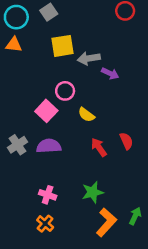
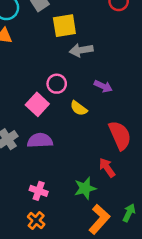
yellow square: (63, 46) -> (64, 26), moved
purple arrow: (110, 73) -> (103, 86), moved
red semicircle: (126, 141) -> (120, 135), size x1.6
red arrow: (99, 147) -> (107, 168), moved

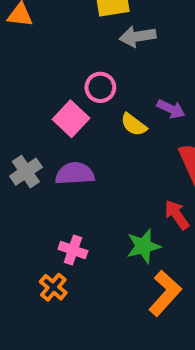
purple arrow: (103, 86) -> (171, 109), moved
orange cross: (36, 221) -> (53, 287), moved

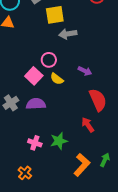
yellow semicircle: (134, 125) -> (57, 79), moved
green star: (143, 246) -> (59, 141), moved
orange cross: (53, 287) -> (25, 173), moved

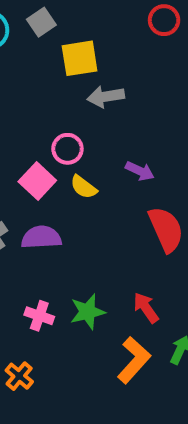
red arrow: (88, 125) -> (146, 308), moved

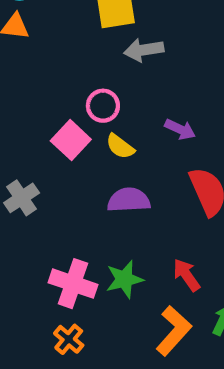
purple semicircle: (41, 237) -> (129, 200), moved
pink cross: (39, 316) -> (73, 284), size x1.5
orange cross: (19, 376) -> (69, 339), moved

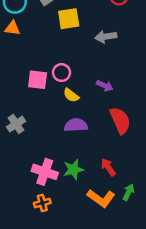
gray arrow: (144, 50) -> (106, 37), moved
pink square: (71, 140) -> (38, 80), moved, turned -36
orange L-shape: (174, 331) -> (101, 198), turned 84
orange cross: (69, 339) -> (42, 203), turned 35

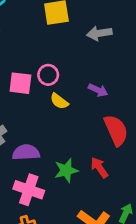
purple semicircle: (76, 125) -> (26, 152), moved
red arrow: (108, 167) -> (99, 168), moved
green star: (73, 169) -> (66, 170), moved

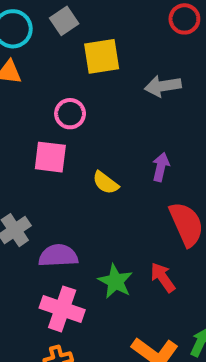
pink circle: (48, 75) -> (70, 114), moved
purple arrow: (98, 90) -> (161, 167), turned -102
green star: (66, 170) -> (115, 281), turned -30

